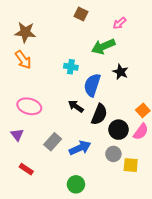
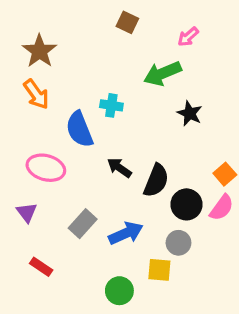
brown star: (25, 32) -> (40, 51), turned 30
blue semicircle: (92, 85) -> (79, 129), moved, turned -40
yellow square: (131, 165) -> (159, 270), moved

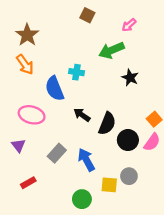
blue arrow: (126, 233) -> (86, 160), turned -95
gray circle: (178, 243) -> (129, 176), moved
red rectangle: (41, 267) -> (28, 183), turned -64

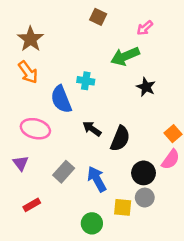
black circle: (128, 140) -> (144, 173), moved

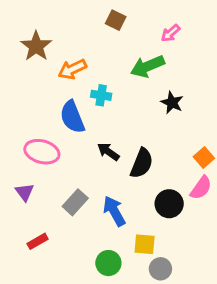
orange arrow: (28, 72) -> (72, 69), moved, turned 100
gray circle: (145, 198) -> (160, 269), moved

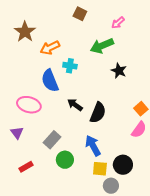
black circle: (169, 204) -> (123, 165), moved
blue arrow: (114, 211) -> (93, 146), moved
green circle: (108, 263) -> (65, 160), moved

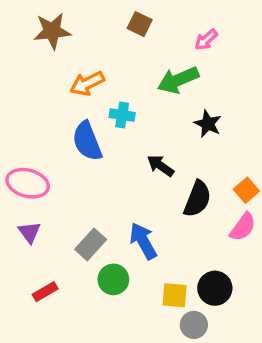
brown star: (25, 32) -> (52, 31), moved, turned 30
pink ellipse: (29, 105) -> (28, 183), moved
black arrow: (75, 105) -> (161, 166), moved
black semicircle: (98, 113) -> (197, 199), moved
blue arrow: (93, 146) -> (143, 241), moved

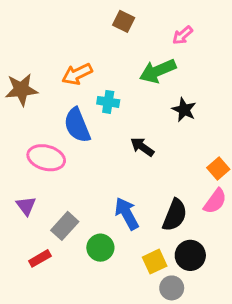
brown star: (52, 31) -> (21, 90), moved
pink ellipse: (28, 183) -> (46, 158), moved
black semicircle: (197, 199) -> (175, 215), moved
gray rectangle: (91, 244) -> (65, 226), moved
yellow square: (175, 295) -> (155, 262), turned -30

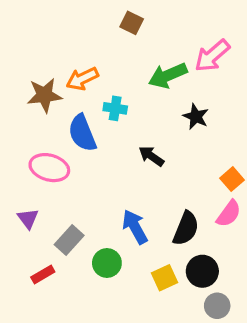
pink arrow: (183, 35) -> (212, 56), moved, size x1.6
brown star: (21, 90) -> (44, 95), moved
gray circle: (172, 288) -> (217, 306), moved

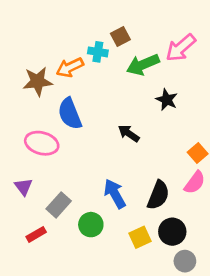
brown square: (132, 23) -> (120, 37), moved, turned 36
cyan cross: (115, 108) -> (98, 52), moved

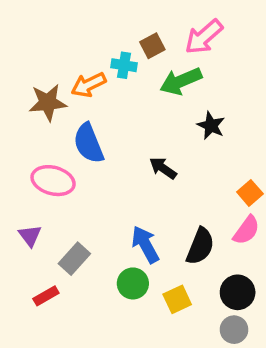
pink arrow: (181, 48) -> (204, 37), moved
green circle: (91, 225) -> (133, 283), moved
black circle: (172, 232) -> (238, 292), moved

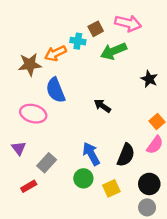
pink arrow: (204, 37) -> (128, 23), turned -125
black star: (211, 126) -> (149, 79), moved

